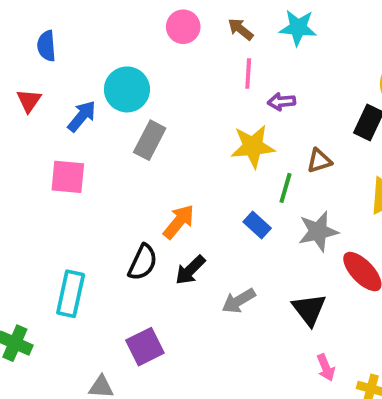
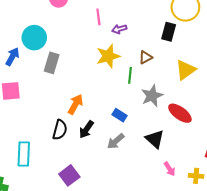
blue rectangle: (257, 225) -> (120, 115), moved

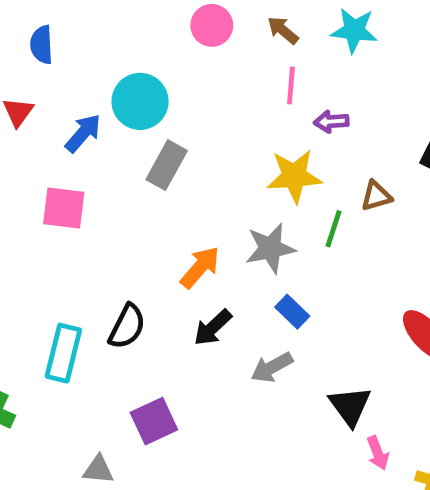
gray star: (152, 96) -> (270, 248), moved
black semicircle: (60, 130) -> (127, 327), moved
black triangle: (155, 139) -> (350, 406), moved

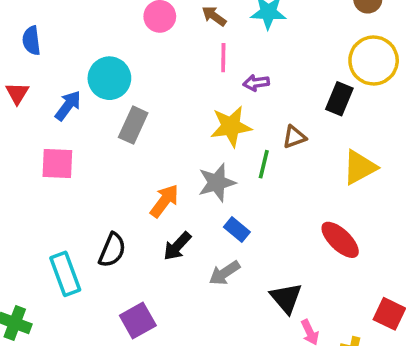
cyan rectangle: (63, 353) -> (65, 274), turned -30

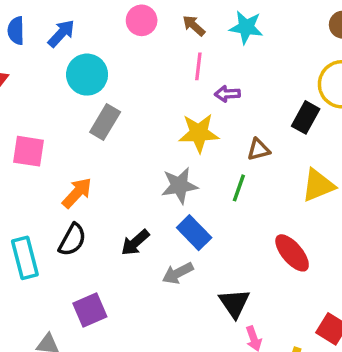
blue arrow: (68, 106) -> (61, 33), moved
green line: (264, 164) -> (239, 188), moved
orange arrow: (164, 201) -> (77, 193), moved
blue rectangle: (237, 230) -> (194, 233), size x1.4

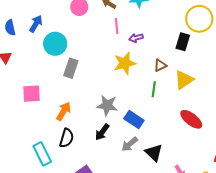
yellow triangle: (318, 185) -> (184, 80), moved
gray star: (179, 186) -> (107, 105), moved, turned 30
black triangle: (234, 303) -> (154, 153), moved

